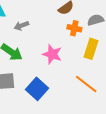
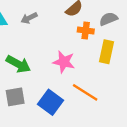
gray arrow: (21, 26) -> (29, 18), moved
orange line: (86, 84) -> (85, 92), moved

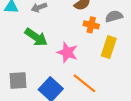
green arrow: (18, 64) -> (36, 37), moved

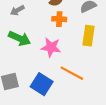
orange cross: (91, 25) -> (59, 19), moved

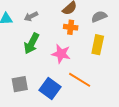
green arrow: (20, 38) -> (32, 43), turned 90

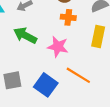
green arrow: (32, 43) -> (25, 35), turned 90

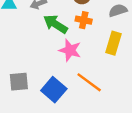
green arrow: (25, 35) -> (55, 24), moved

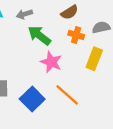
orange cross: (84, 20) -> (76, 35), moved

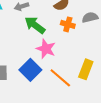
yellow rectangle: (94, 59) -> (86, 69), moved
blue square: (32, 99) -> (30, 70), moved

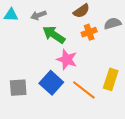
orange cross: (68, 24) -> (89, 32), turned -32

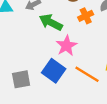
pink star: (67, 59) -> (66, 46), turned 30

